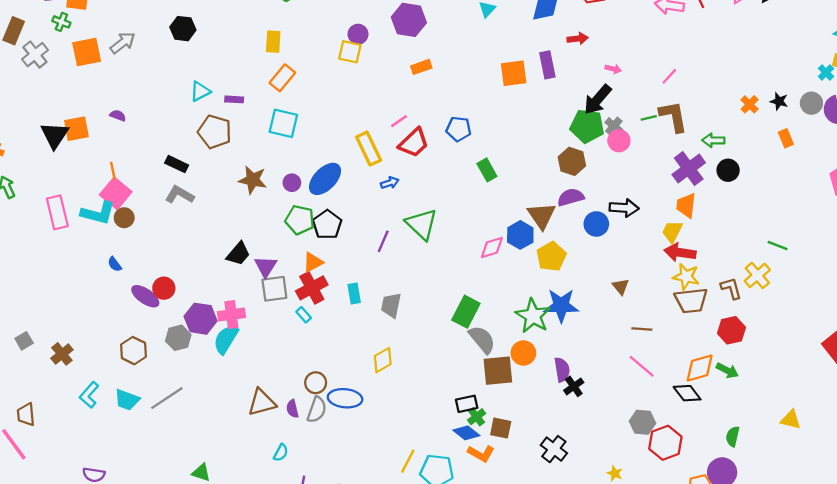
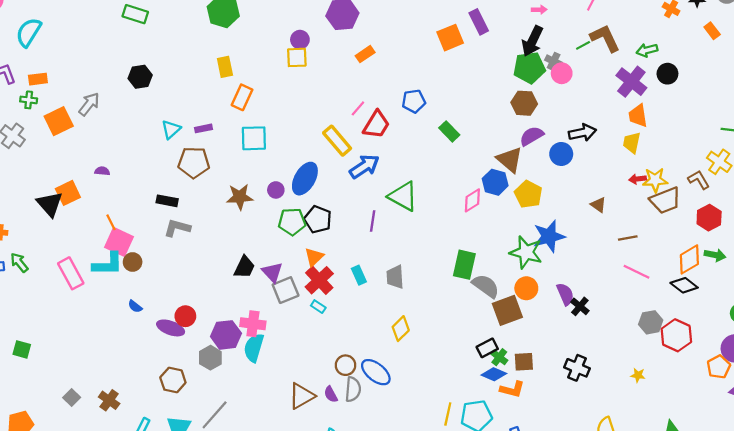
blue arrow: (390, 183) -> (364, 166), size x1.8
red arrow: (680, 252) -> (638, 179), moved, size x0.6
pink cross: (231, 315) -> (253, 324), turned 30
blue ellipse: (345, 398) -> (376, 372), turned 48

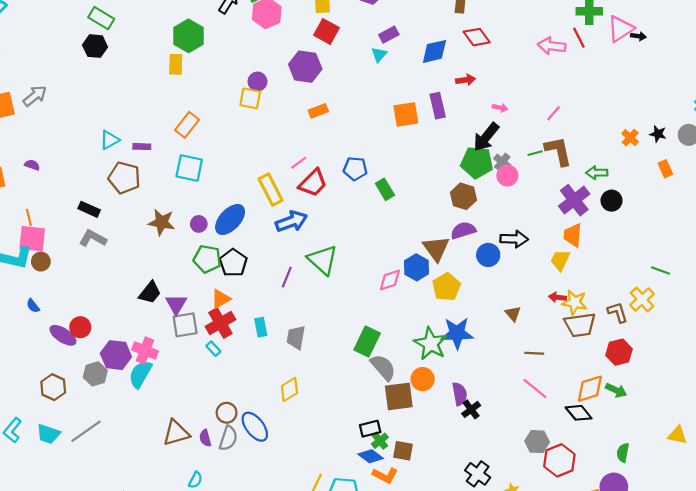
yellow rectangle: (225, 67) -> (176, 64), moved
black hexagon: (140, 77) -> (95, 46), moved
green rectangle: (449, 131) -> (385, 189), moved
pink square: (119, 242) -> (32, 239), turned -32
black cross: (577, 368) -> (478, 474), moved

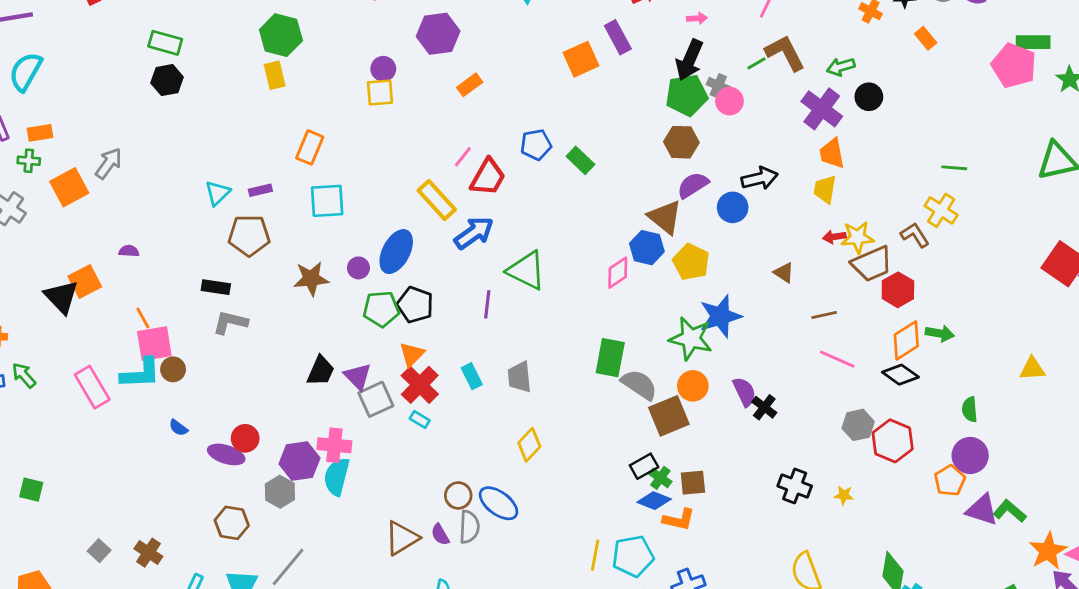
red hexagon: (619, 352) -> (898, 290), moved

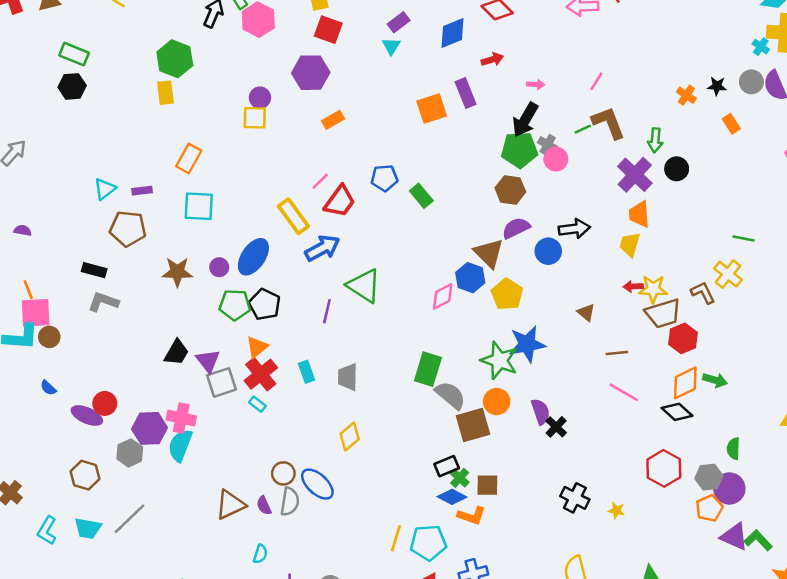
green arrow: (841, 67) -> (655, 140), turned -75
gray hexagon: (858, 425) -> (709, 477), moved

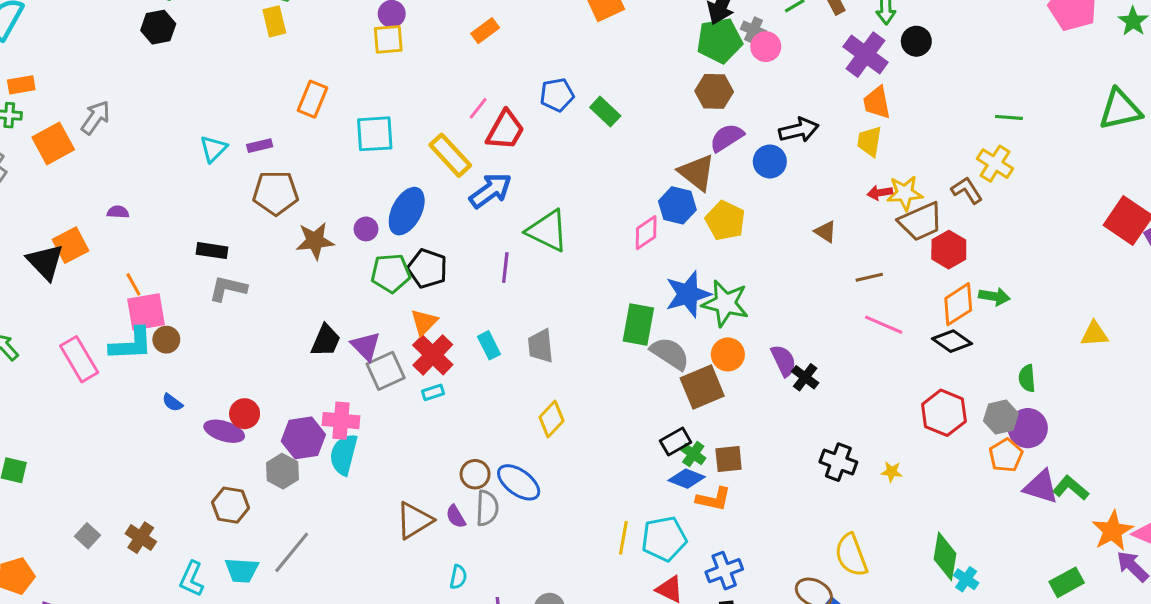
cyan square: (199, 206) -> (375, 134), moved
brown pentagon: (128, 229) -> (276, 193), moved
blue star: (527, 344) -> (688, 294), moved
cyan rectangle: (257, 404) -> (433, 392), turned -49

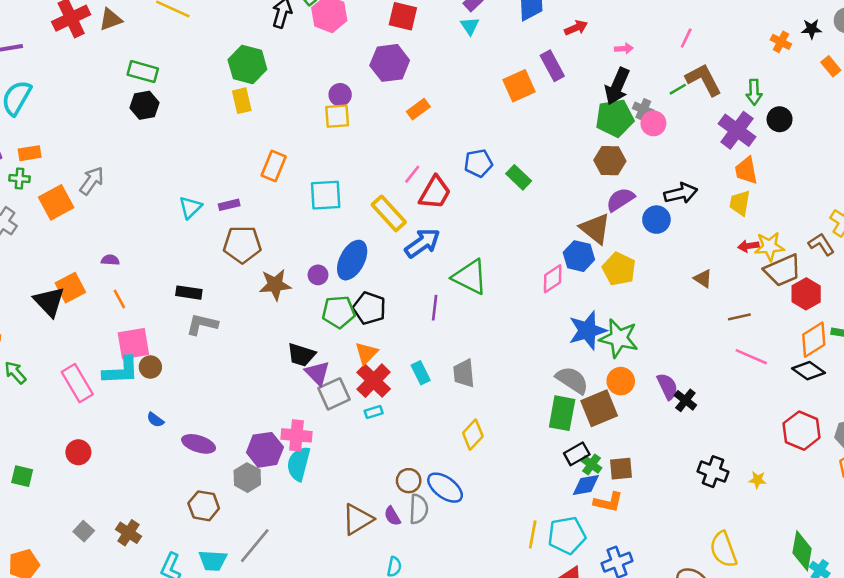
orange line: (133, 284) -> (119, 299), moved
green rectangle: (638, 324) -> (562, 413), moved
black trapezoid: (326, 340) -> (301, 355), moved, turned 84
red circle: (245, 414) -> (78, 452), moved
blue diamond: (687, 479) -> (586, 485), turned -32

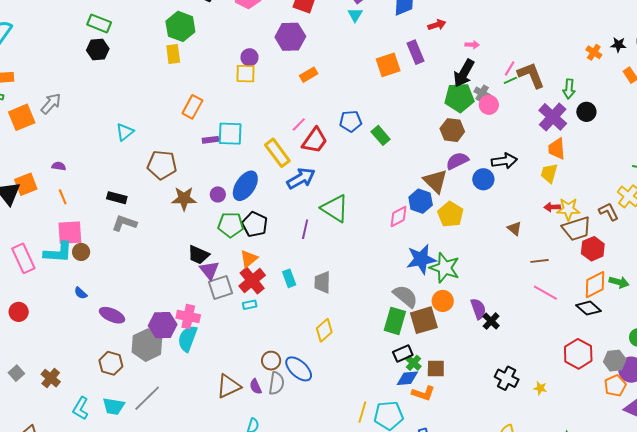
pink line: (686, 38) -> (510, 68), moved
purple rectangle: (229, 205) -> (210, 140), moved
gray hexagon: (247, 478) -> (147, 345), size x1.4

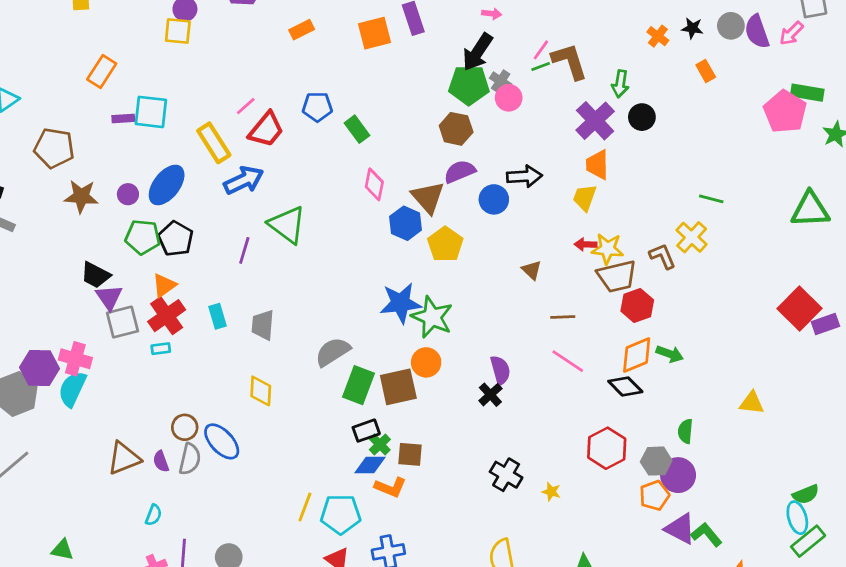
orange rectangle: (309, 75) -> (302, 30), moved
pink diamond: (398, 217) -> (374, 184), moved, turned -55
gray semicircle: (405, 296) -> (333, 352), moved, turned -76
purple semicircle: (478, 309) -> (500, 370), moved
yellow diamond: (324, 330) -> (261, 391), turned -50

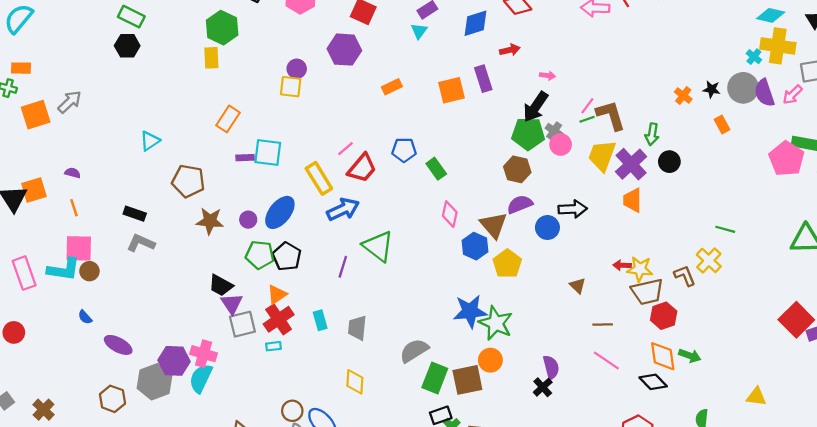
gray circle: (731, 26) -> (743, 88), size x1.4
yellow trapezoid: (585, 198) -> (602, 156), moved, size x1.4
orange diamond: (637, 355) -> (663, 356), turned -76

